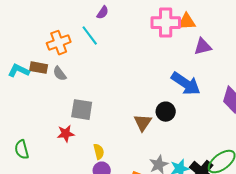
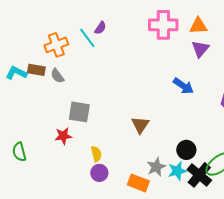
purple semicircle: (103, 13) -> (100, 28), moved
orange triangle: (187, 22) -> (198, 26), moved
purple triangle: (203, 47) -> (200, 49), turned -36
blue arrow: (186, 84) -> (183, 86), size x0.7
black circle: (166, 112) -> (186, 150), moved

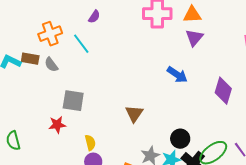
cyan line: (87, 38) -> (81, 44), moved

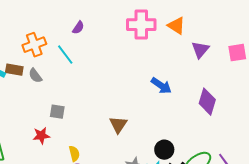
orange triangle: (192, 15) -> (176, 26), turned 36
purple triangle: (194, 38) -> (200, 50), moved
gray square: (73, 101) -> (57, 112), size x0.7

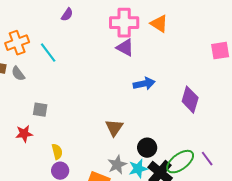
purple semicircle: (78, 28) -> (67, 15), moved
purple triangle: (200, 50) -> (125, 48), moved, turned -42
blue arrow: (161, 86) -> (144, 84), turned -45
brown triangle: (118, 125) -> (114, 128), moved

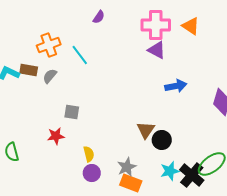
gray semicircle: (18, 74) -> (50, 76), turned 77
black circle: (147, 148) -> (162, 140), moved
gray star: (117, 165) -> (127, 167), moved

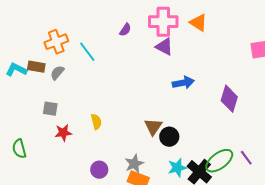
purple semicircle: (99, 17) -> (125, 30), moved
gray square: (72, 112) -> (50, 109), moved
yellow semicircle: (89, 154) -> (96, 122), moved

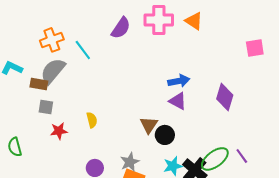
purple semicircle: (125, 30) -> (121, 28), size x1.6
purple triangle: (164, 47) -> (178, 101), moved
brown rectangle: (36, 67) -> (39, 84), moved
gray semicircle: (57, 73) -> (53, 71), size x1.8

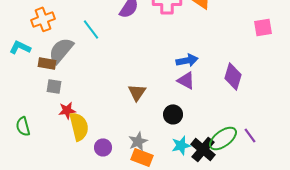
orange cross: (52, 40) -> (43, 19), moved
yellow semicircle: (92, 120) -> (79, 126), moved, size x1.8
brown triangle: (149, 125) -> (137, 92), moved

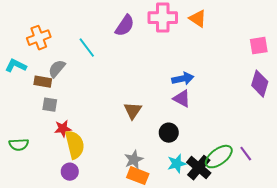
gray semicircle: (61, 50) -> (57, 69), size x0.7
purple diamond: (233, 76) -> (260, 84), moved
green semicircle: (23, 126) -> (19, 145), turned -78
purple circle: (103, 147) -> (70, 172), moved

